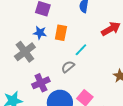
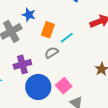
orange rectangle: (61, 33) -> (48, 30), moved

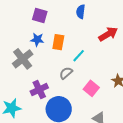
orange rectangle: (48, 30) -> (58, 42), moved
pink square: (64, 86) -> (91, 88), moved

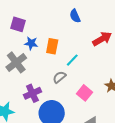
blue semicircle: (81, 12) -> (75, 16), turned -32
purple square: (40, 16) -> (18, 24), moved

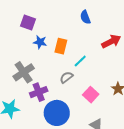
gray cross: (16, 62) -> (24, 72), moved

